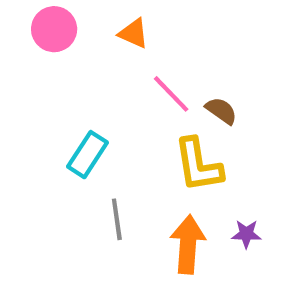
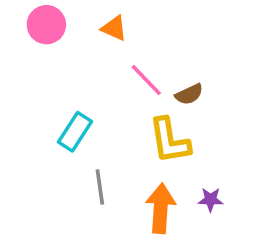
brown semicircle: (221, 111) -> (189, 94), turned 120

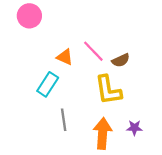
orange triangle: (114, 28) -> (65, 57), moved

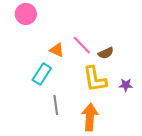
purple star: (134, 128) -> (126, 85), moved

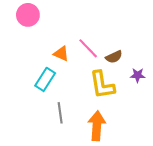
purple star: (126, 85) -> (138, 75), moved

